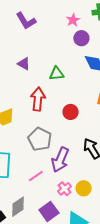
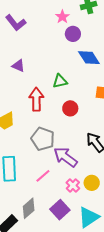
green triangle: (57, 74) -> (60, 81), moved
purple arrow: (60, 160) -> (65, 157), turned 110

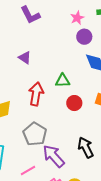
red circle: (70, 108) -> (74, 103), moved

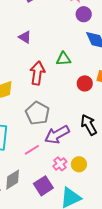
red circle: (74, 103) -> (85, 83), moved
purple arrow: (54, 156) -> (57, 135), turned -75

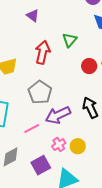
green triangle: (63, 59) -> (70, 40), turned -49

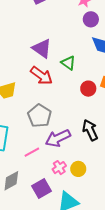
purple triangle: (33, 16) -> (42, 49), moved, size x1.5
green triangle: (70, 40) -> (68, 63), turned -35
red arrow: (43, 52) -> (41, 76), turned 115

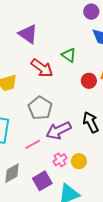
purple triangle: (42, 49) -> (28, 34), moved

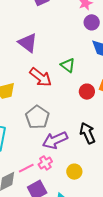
pink line: (33, 144) -> (26, 168), moved
pink cross: (60, 160) -> (45, 163), moved

